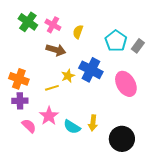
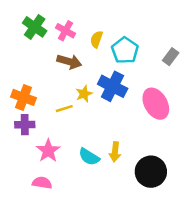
cyan pentagon: (116, 41) -> (125, 50), moved
pink star: (49, 116) -> (48, 151), moved
pink semicircle: (29, 126) -> (42, 183), moved, turned -35

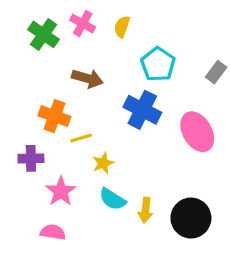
pink cross: (66, 31) -> (83, 23), moved
yellow semicircle: (96, 39) -> (122, 27), moved
yellow star: (84, 94) -> (103, 163), moved
orange cross: (23, 97) -> (54, 116), moved
yellow arrow: (115, 152) -> (145, 210), moved

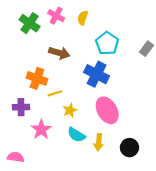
pink ellipse: (197, 132) -> (107, 110), moved
black circle: (191, 218) -> (129, 148), size x0.7
pink semicircle: (53, 232) -> (16, 157), moved

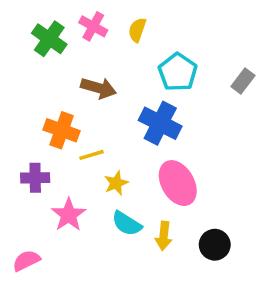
pink semicircle: (16, 157) -> (26, 261), turned -35

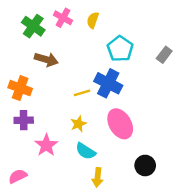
brown arrow: (99, 88) -> (46, 59), moved
orange cross: (62, 130) -> (20, 88), moved
yellow line: (91, 155) -> (82, 93), moved
yellow arrow: (164, 236) -> (98, 177), moved

